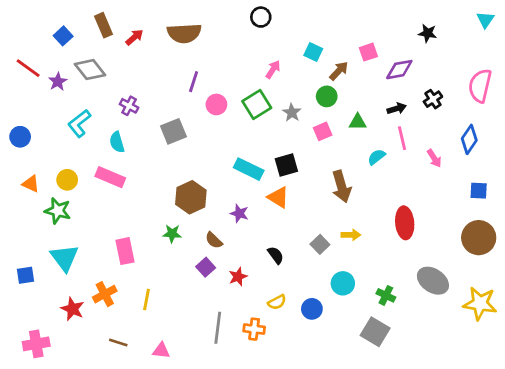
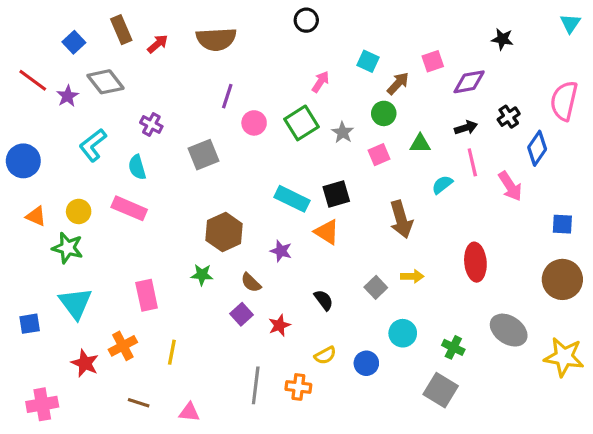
blue circle: (20, 137) -> (23, 161), size x1.4
blue diamond: (469, 139) -> (537, 148), moved
pink arrow: (434, 158) -> (510, 186), size x1.4

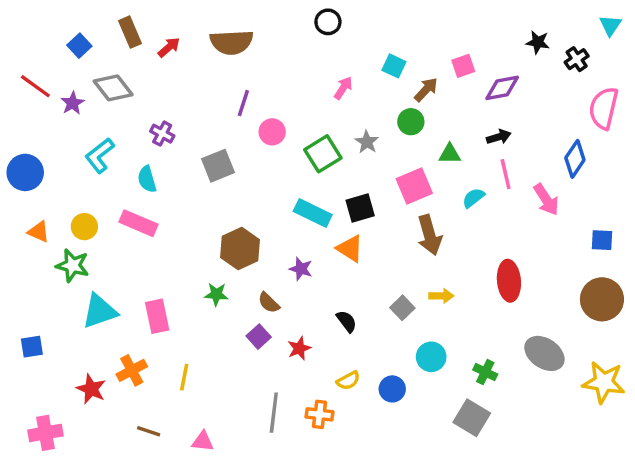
black cross: (509, 117) -> (577, 59), moved
green square: (302, 123) -> (323, 154), moved
pink square: (379, 155) -> (414, 186), moved, size x1.5
cyan triangle: (75, 303) -> (100, 311), moved, turned 48

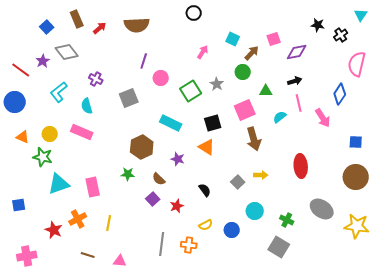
red line: (35, 86) -> (21, 70), moved
cyan rectangle: (313, 213) -> (171, 123), moved

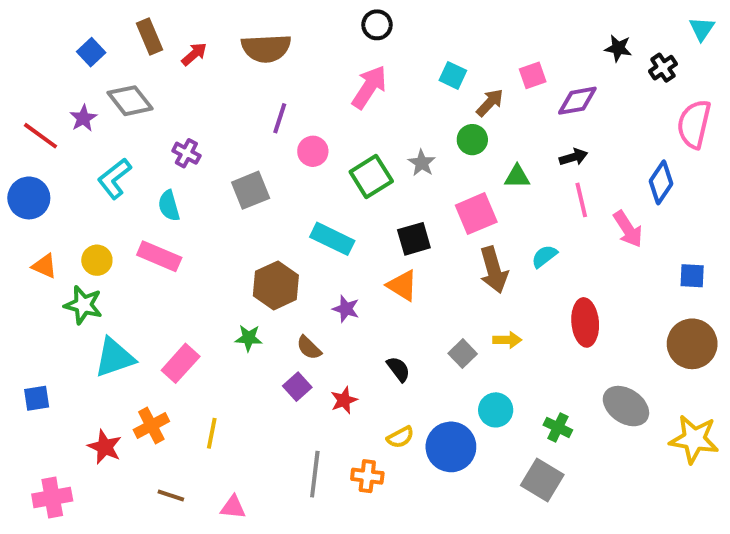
pink arrow: (203, 52) -> (369, 87), moved, size x1.6
cyan semicircle: (280, 117) -> (544, 256), moved
pink rectangle: (93, 187) -> (181, 363), turned 54
blue circle: (232, 230) -> (451, 447), size x1.6

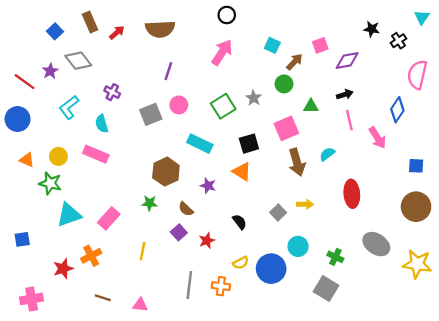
pink circle: (313, 151) -> (179, 105), moved
yellow line: (212, 433) -> (143, 251), moved
red star: (105, 447) -> (63, 269), turned 30

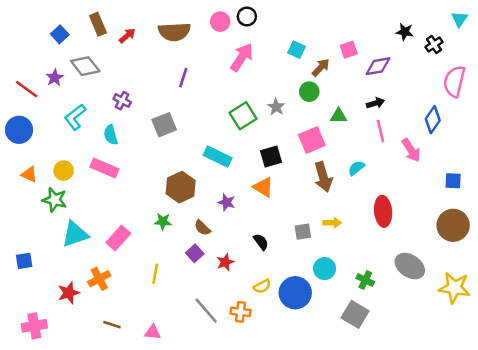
pink circle: (179, 105) -> (220, 22), moved
gray square: (278, 213) -> (303, 232), turned 35
gray line: (189, 285) -> (206, 311), turned -48

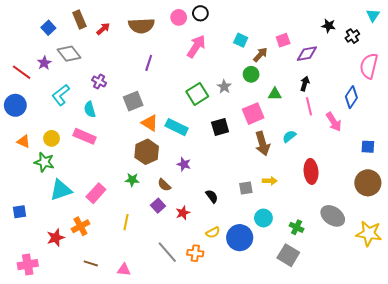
black arrow: (375, 103) -> (305, 84), turned -56
orange triangle: (263, 187) -> (150, 123), moved

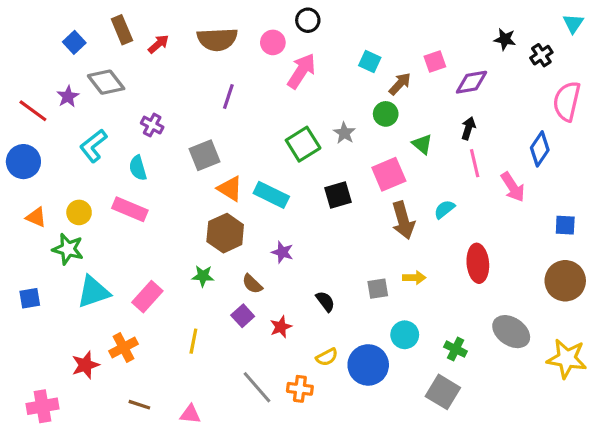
pink circle: (179, 17) -> (273, 42), moved
green triangle: (275, 94) -> (422, 144), turned 40
blue square: (19, 212) -> (30, 298), moved

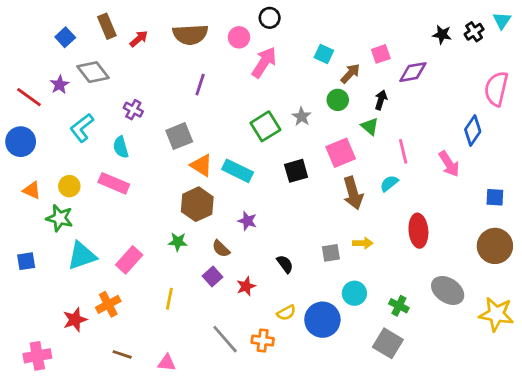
black cross: (541, 55) -> (474, 32), moved
black arrow: (468, 128) -> (381, 100), moved
pink line: (475, 163) -> (403, 151), moved

